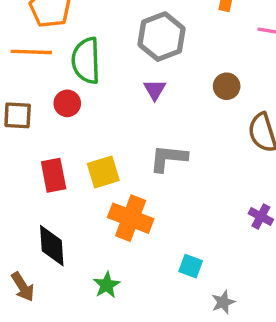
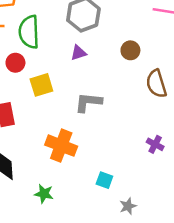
purple triangle: (155, 90) -> (78, 53), turned 42
yellow square: (103, 172) -> (41, 85), moved
green star: (107, 285) -> (44, 194), turned -30

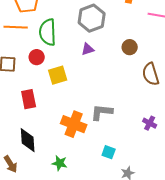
gray L-shape: (88, 102) -> (102, 112), moved

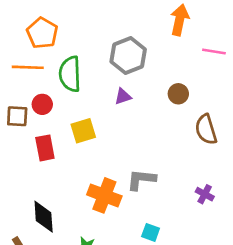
red circle: (37, 57) -> (42, 104), moved
red rectangle: (29, 99) -> (45, 148), moved

